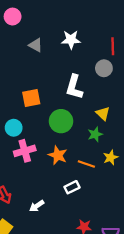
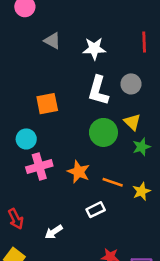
white star: (71, 40) -> (94, 49), moved
gray circle: (104, 68) -> (131, 84), moved
green circle: (61, 121) -> (103, 132), moved
green star: (95, 134) -> (141, 147), moved
yellow star: (111, 157) -> (141, 191), moved

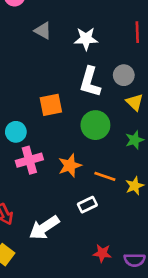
orange square: (47, 104) -> (51, 105), moved
yellow triangle: (132, 122) -> (135, 102), moved
orange star: (79, 172) -> (70, 166), turned 30
white arrow: (54, 232) -> (44, 228), size x1.6

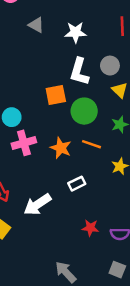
orange square: (51, 105) -> (56, 95), moved
orange star: (70, 166) -> (61, 148), turned -30
orange line: (105, 176) -> (92, 144), moved

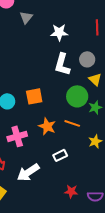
gray triangle: (36, 25) -> (26, 17), moved, turned 40
orange square: (56, 95) -> (34, 96), moved
green circle: (84, 111) -> (77, 96), moved
pink cross: (24, 143) -> (17, 136), moved

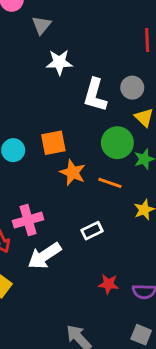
white star: (59, 32) -> (59, 62), moved
orange star: (47, 126) -> (73, 172), moved
pink cross: (17, 136) -> (28, 220), moved

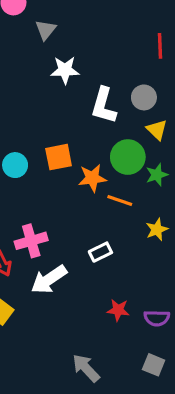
orange star: (73, 172) -> (92, 178), moved, turned -30

